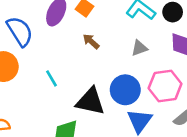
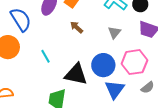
gray triangle: (139, 48) -> (114, 32), turned -32

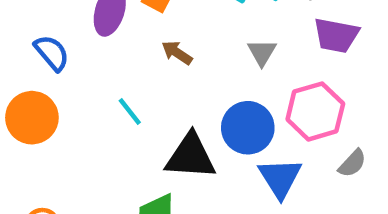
blue semicircle: (21, 19) -> (52, 53), size x0.7
cyan line: (46, 56) -> (130, 111), moved

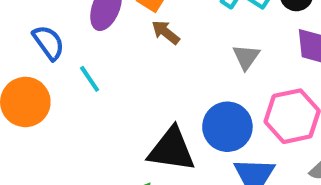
brown arrow: (177, 53) -> (166, 32), moved
cyan line: (130, 111) -> (90, 79), moved

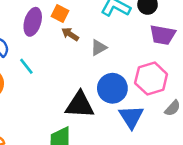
gray triangle: (246, 57) -> (99, 47), moved, turned 30

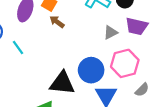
gray triangle: (99, 47) -> (111, 32), moved

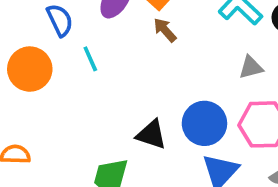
black triangle: (62, 83) -> (151, 135), size x0.7

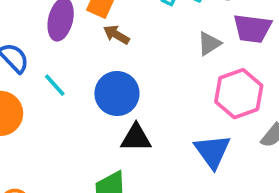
blue circle: (204, 123) -> (117, 94), moved

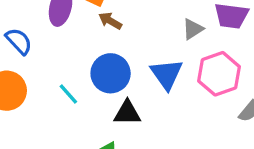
cyan line: (55, 85) -> (68, 94), moved
blue triangle: (212, 151) -> (167, 74), moved

